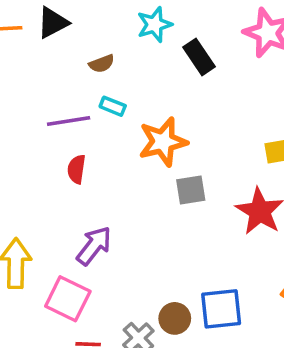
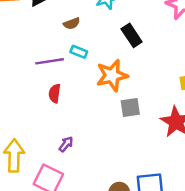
black rectangle: (199, 57) -> (132, 35), moved
purple arrow: (94, 246) -> (66, 144), size x0.6

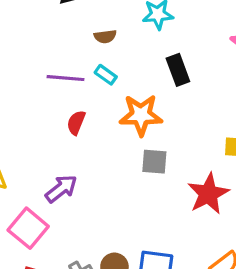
red semicircle: (55, 93) -> (76, 123), moved
purple arrow: (66, 144) -> (61, 189), size x1.5

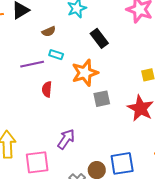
purple arrow: (61, 189) -> (66, 139), moved
pink square: (28, 228) -> (37, 162), turned -30

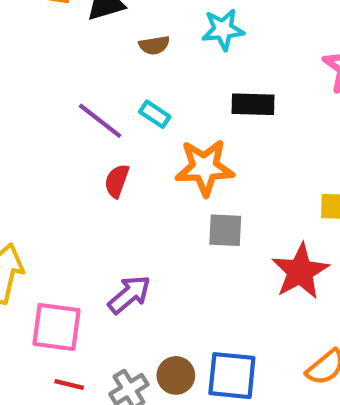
brown semicircle: (49, 31) -> (154, 45), moved
black rectangle: (99, 38) -> (253, 104), turned -66
purple line: (32, 64) -> (100, 121), turned 35

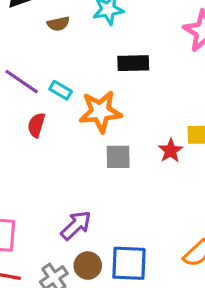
cyan rectangle: (155, 114) -> (61, 90), moved
red star: (300, 271) -> (171, 151), moved, size x0.6
purple arrow: (129, 295) -> (76, 225), moved

